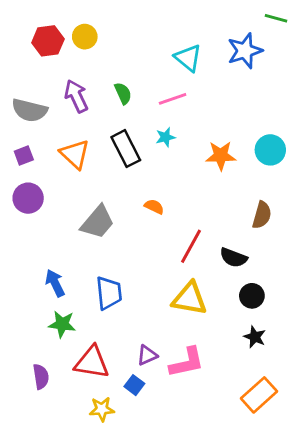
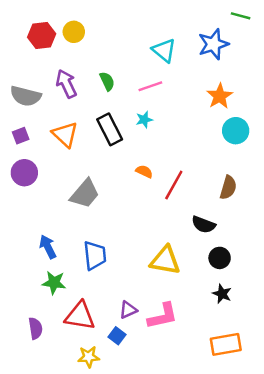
orange star: (221, 156) -> (220, 96), moved, turned -30
orange semicircle: (154, 207) -> (144, 171), moved
red line: (191, 246) -> (174, 185), moved
orange rectangle: (259, 395) -> (226, 344), turned 32

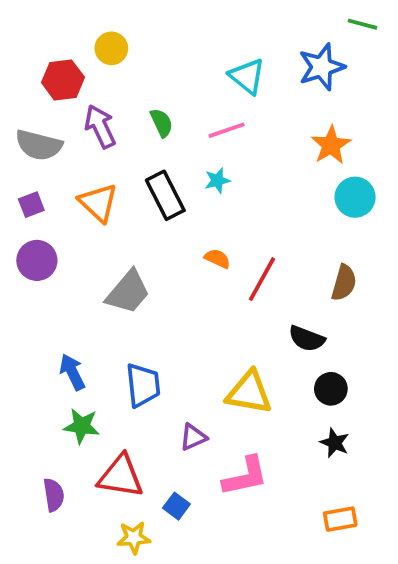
red hexagon: (42, 36) -> (63, 80), moved
purple triangle: (128, 310) -> (193, 437), moved
orange rectangle: (226, 344) -> (340, 519), size x0.7

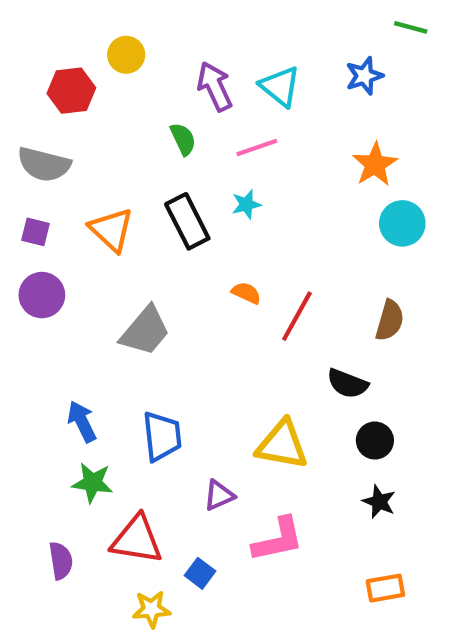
blue star: (322, 67) -> (364, 76), size x0.7
purple arrow: (100, 126) -> (215, 86), moved
purple square: (31, 205) -> (36, 232), turned 35

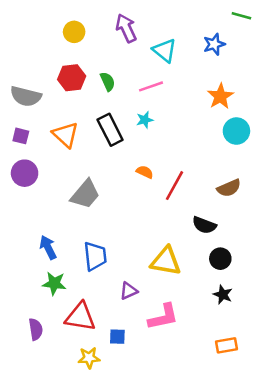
purple arrow: (215, 86) -> (126, 28), moved
red hexagon: (71, 91) -> (72, 78), moved
brown semicircle: (390, 320) -> (229, 188), turned 50
blue square: (200, 573) -> (117, 337), turned -35

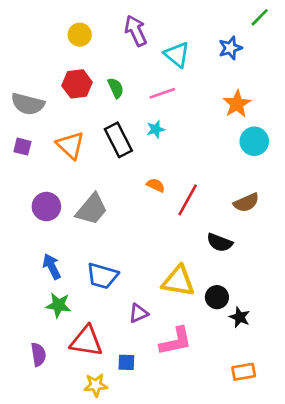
green line: (241, 16) -> (260, 17), turned -60
purple circle: (25, 173) -> (46, 207), moved
blue trapezoid: (95, 256) -> (102, 276), turned 112
black circle: (220, 259) -> (217, 297), moved

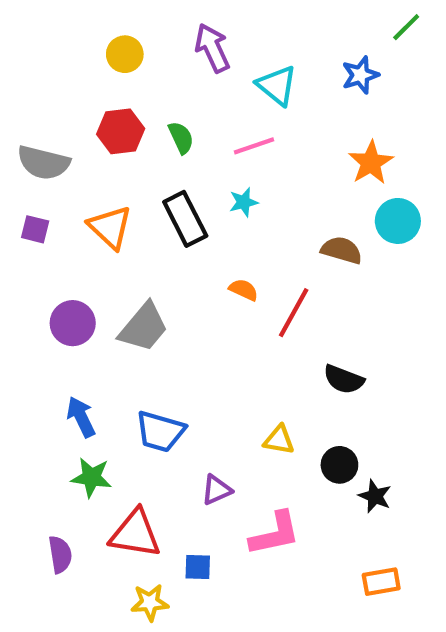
brown semicircle: (246, 203) -> (342, 250), moved, turned -140
yellow triangle: (178, 281) -> (279, 440), size x0.6

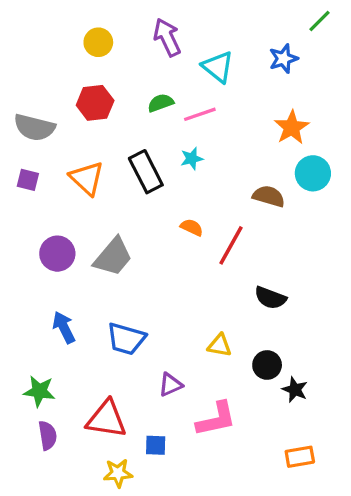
green semicircle: (181, 138) -> (161, 103), moved, turned -85
green star: (91, 477) -> (39, 391), moved

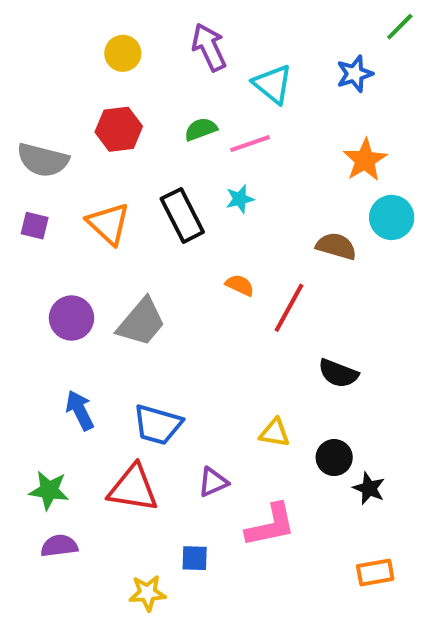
red triangle: (106, 419) -> (133, 488), moved
purple semicircle: (48, 435) -> (59, 546), turned -88

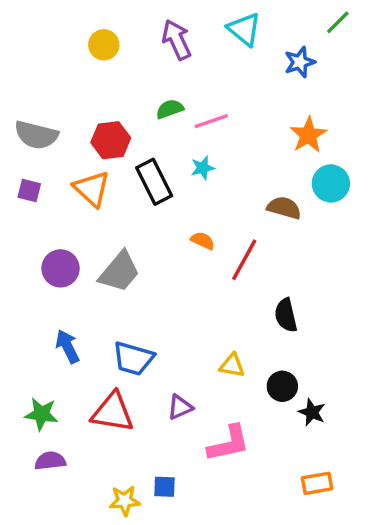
cyan triangle: (273, 84) -> (244, 29), moved
red hexagon: (119, 129) -> (111, 140), moved
black semicircle: (338, 373) -> (286, 315), turned 56
blue square: (195, 558) -> (164, 487), moved

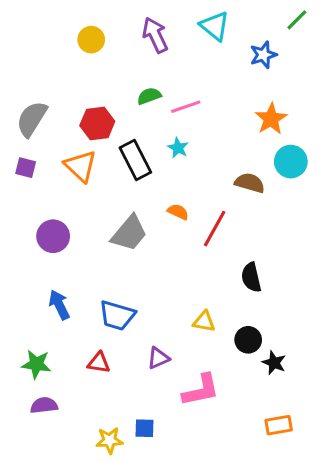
gray semicircle: (36, 135) -> (32, 119), turned 108
cyan star: (203, 168) -> (178, 148), turned -30
gray trapezoid: (119, 272) -> (129, 233), moved
red triangle: (112, 412) -> (99, 363), size x0.6

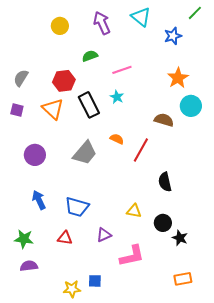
green semicircle: (149, 96) -> (90, 56), moved
gray semicircle: (32, 119) -> (21, 78), size x0.7

